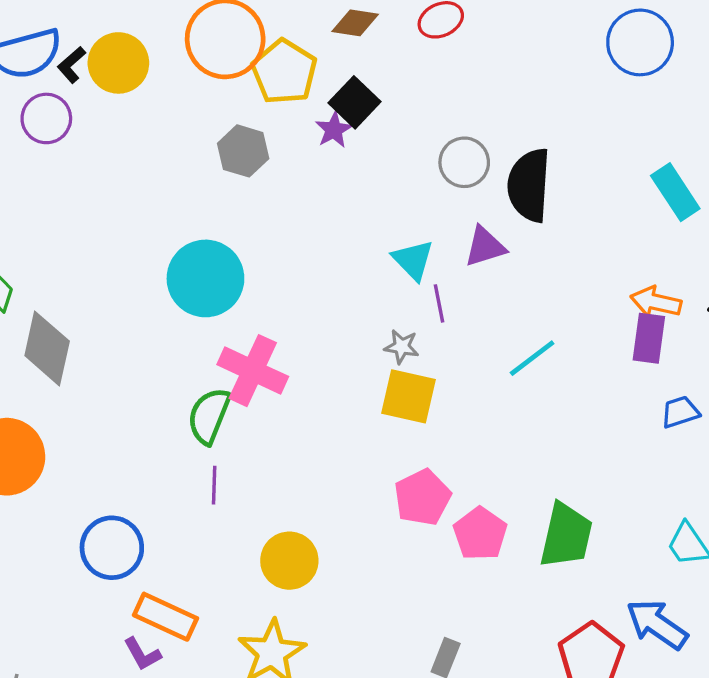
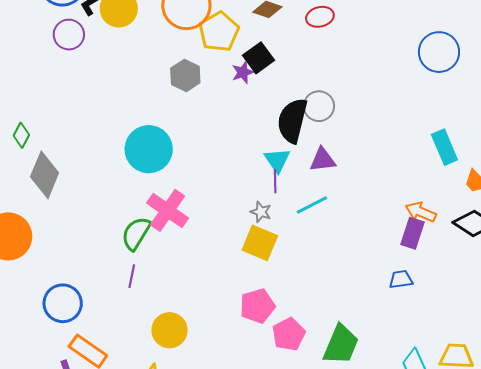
black semicircle: (529, 185) -> (292, 121), moved
purple line: (439, 303) -> (275, 181), moved
cyan line: (532, 358) -> (312, 205), moved
blue trapezoid: (680, 412) -> (401, 279), moved

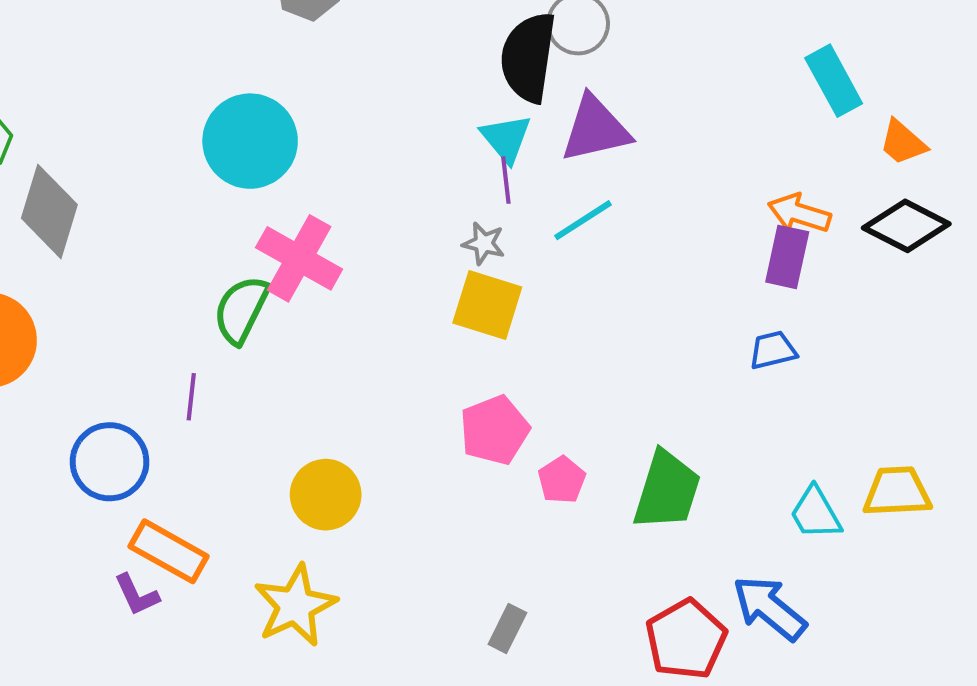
purple triangle: (323, 160) -> (595, 129), size x1.4
purple line: (132, 276) -> (191, 397), moved
pink pentagon: (289, 334) -> (562, 480), size x0.7

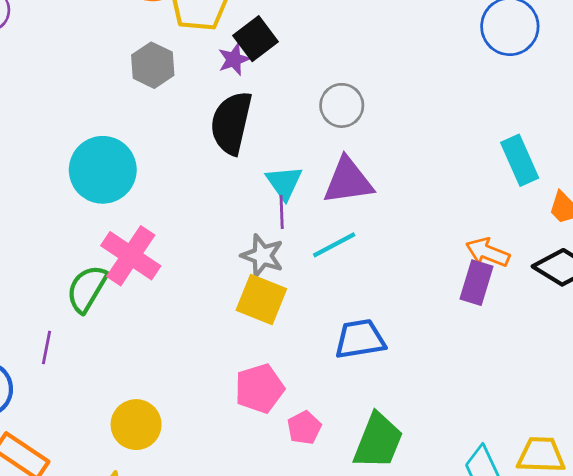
black semicircle: (528, 57) -> (231, 123), moved
gray star: (484, 243) -> (262, 256), size x1.4
blue trapezoid: (773, 350) -> (360, 339), moved, size x1.5

